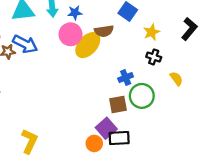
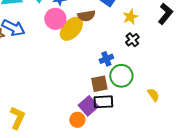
black cross: (154, 57) -> (132, 40), turned 32
yellow semicircle: (176, 79) -> (153, 95), moved
black rectangle: (119, 138) -> (103, 102), moved

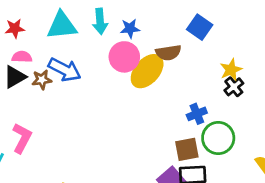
yellow star: (130, 17) -> (231, 70), moved

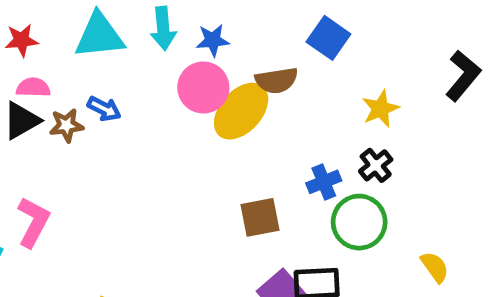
blue arrow: (65, 70) -> (104, 109), size x0.6
black cross: (234, 87) -> (376, 165), moved
brown square: (187, 149) -> (260, 217), moved

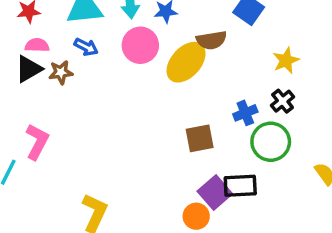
pink circle: (203, 87) -> (140, 45), moved
blue arrow: (104, 109) -> (86, 47), moved

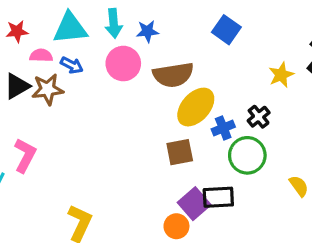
brown semicircle: (211, 40) -> (173, 75), moved, size x1.4
pink semicircle: (37, 45) -> (41, 55), moved
yellow star: (286, 60) -> (281, 75), moved
yellow ellipse: (186, 62) -> (196, 107), moved
brown star: (61, 72) -> (48, 89), size x1.4

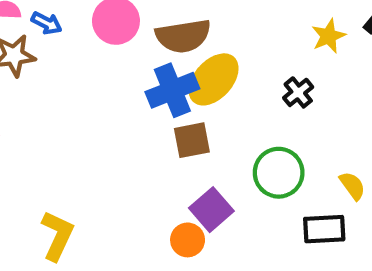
blue cross: (223, 128) -> (172, 90), moved, size x1.6
green circle: (247, 155) -> (279, 173), moved
black rectangle: (218, 197) -> (324, 229), moved

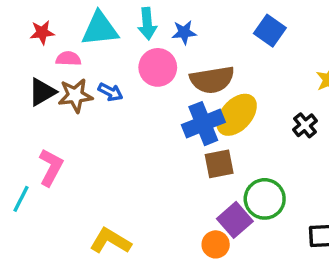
blue arrow: (47, 23) -> (110, 92), moved
green circle: (279, 173) -> (265, 199), moved
yellow L-shape: (57, 236) -> (110, 241), turned -84

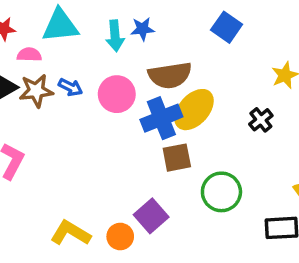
cyan arrow: (147, 24) -> (115, 36), moved
pink circle: (158, 67) -> (117, 94), moved
purple square: (235, 220) -> (151, 216), moved
orange circle: (216, 244) -> (120, 237), moved

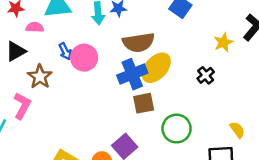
blue arrow: (70, 87) -> (65, 51), turned 36
brown star: (36, 91) -> (40, 77), moved, turned -30
pink circle: (117, 94) -> (84, 58), moved

